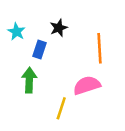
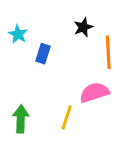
black star: (59, 28) -> (83, 27), moved
green arrow: (29, 80) -> (21, 119), moved

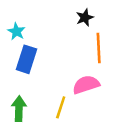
black star: (83, 27) -> (85, 18), moved
blue rectangle: (43, 54) -> (27, 59), moved, size x1.5

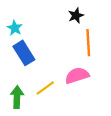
blue rectangle: (27, 59) -> (24, 53), turned -50
yellow line: (61, 107) -> (45, 88), moved, turned 36

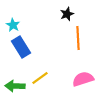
pink semicircle: (77, 76) -> (83, 79), moved
green arrow: (17, 97) -> (15, 86), turned -90

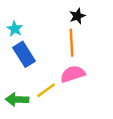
orange line: (78, 38) -> (72, 43), moved
pink semicircle: (83, 79) -> (73, 74), moved

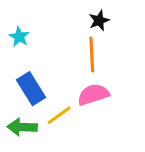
blue rectangle: (24, 54) -> (31, 89), moved

